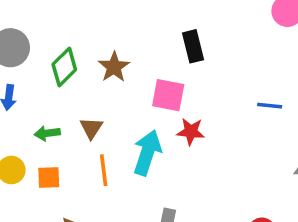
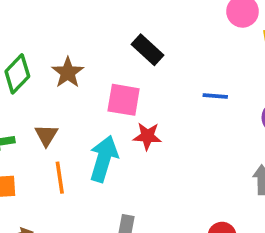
black rectangle: (193, 46) -> (147, 50), turned -32
blue line: (270, 106) -> (215, 96), moved

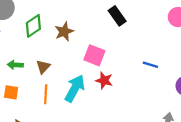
black rectangle: (147, 50) -> (117, 16), moved

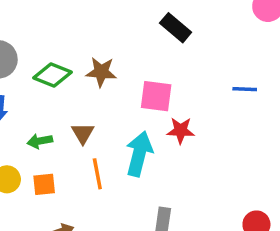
green diamond: (33, 26) -> (52, 75), turned 70
brown star: (64, 32) -> (101, 72), turned -30

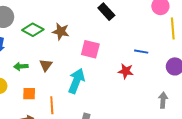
red star: (181, 130) -> (126, 71), moved
orange line: (97, 174) -> (52, 105), moved
orange square: (44, 184) -> (29, 94), moved

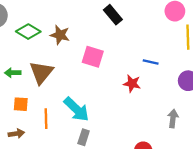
brown triangle: (46, 65) -> (41, 72), size x1.6
cyan arrow: (76, 81) -> (76, 109), moved, turned 110

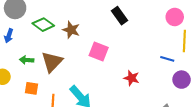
blue line: (151, 62) -> (167, 59), moved

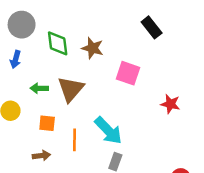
green diamond: (43, 25) -> (58, 43), turned 50

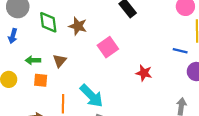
pink square: (128, 73) -> (108, 47), turned 36
brown triangle: (71, 89) -> (60, 61), size x0.6
orange square: (47, 123) -> (41, 80), moved

